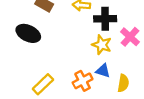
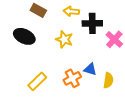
yellow star: (102, 45) -> (64, 39), moved

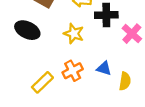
orange cross: (72, 78) -> (73, 71), moved

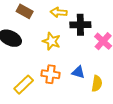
orange cross: (73, 71) -> (50, 74), turned 36

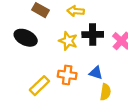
black cross: (80, 25) -> (93, 35), moved
yellow semicircle: (97, 83) -> (105, 92), moved

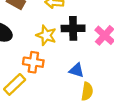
orange cross: (67, 75) -> (33, 62), moved

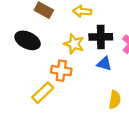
blue triangle: (77, 70) -> (104, 64), moved

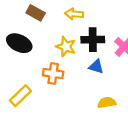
yellow rectangle: (43, 93) -> (20, 96), moved
yellow semicircle: (115, 100) -> (107, 103), turned -108

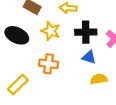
yellow star: (66, 47) -> (51, 31), moved
yellow semicircle: (107, 103) -> (99, 79), moved

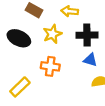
yellow star: (51, 31) -> (52, 34), turned 30

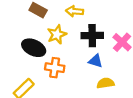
black ellipse: (19, 38) -> (34, 48), moved

